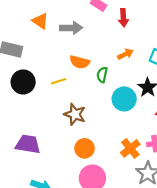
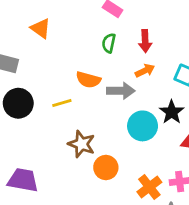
red arrow: (123, 18) -> (145, 41), moved
gray arrow: (71, 28) -> (121, 91), moved
green semicircle: (102, 75) -> (109, 43), moved
orange circle: (85, 148) -> (106, 168), moved

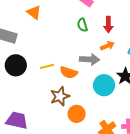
green semicircle: (109, 43) -> (82, 25), turned -32
orange semicircle: (88, 80) -> (69, 72), moved
brown star: (82, 144) -> (60, 96), turned 30

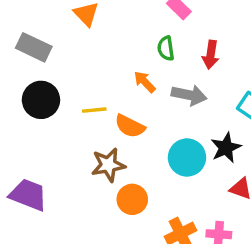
orange arrow: (107, 46) -> (145, 82), moved, turned -120
gray arrow: (90, 59) -> (189, 95), moved

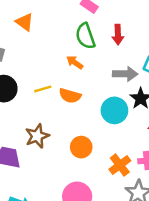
green semicircle: (166, 48) -> (85, 36), size x1.5
gray arrow: (189, 95) -> (125, 74), moved
brown star: (108, 165) -> (37, 136), moved

